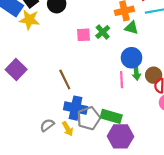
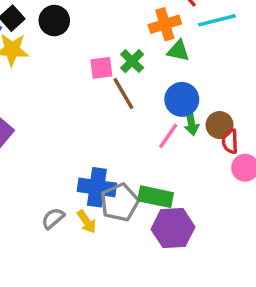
brown line: (65, 79) -> (123, 93), moved
pink line: (122, 80) -> (168, 136), turned 42

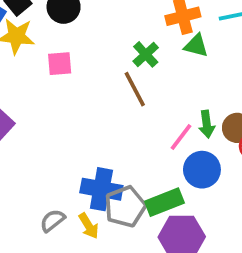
pink square: (101, 68) -> (60, 64), moved
blue circle: (182, 99) -> (202, 170), moved
green rectangle: (156, 197) -> (164, 202), turned -36

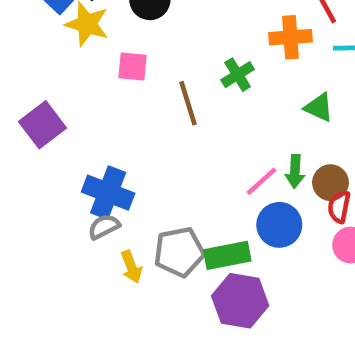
green triangle: (196, 46) -> (319, 108), moved
brown line: (135, 89) -> (188, 103), moved
blue cross: (101, 189) -> (108, 193), moved
gray semicircle: (52, 221) -> (104, 227), moved

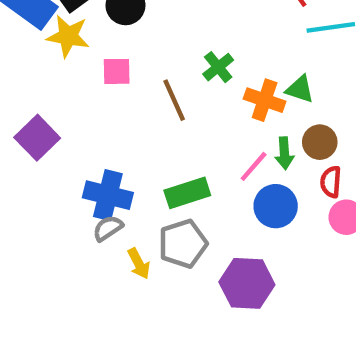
orange cross: (290, 37) -> (265, 100), moved, turned 30
brown circle: (331, 183) -> (320, 142), moved
green rectangle: (227, 255) -> (187, 193), moved

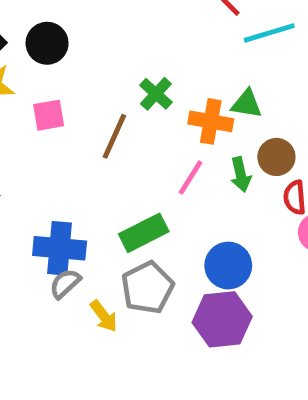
brown line: (174, 100) -> (114, 136), turned 57
pink line: (254, 166) -> (191, 177), moved
blue circle: (276, 206) -> (228, 265), moved

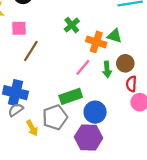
brown line: (114, 136) -> (31, 51), moved
green rectangle: (144, 233) -> (71, 96), moved

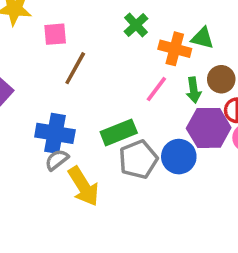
green rectangle: (71, 96) -> (119, 132), moved
gray pentagon: (55, 117) -> (138, 159), moved
yellow arrow: (32, 128) -> (83, 186), size x1.6
purple hexagon: (89, 137) -> (209, 128), moved

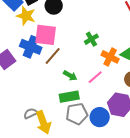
pink square: (55, 34) -> (46, 35), size x1.6
green arrow: (194, 90) -> (70, 76), moved, turned -64
blue cross: (55, 133) -> (31, 47), moved
gray semicircle: (57, 160) -> (30, 113), moved

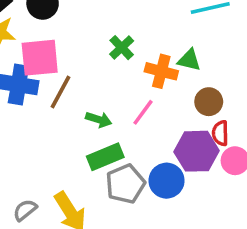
gray semicircle: (30, 113) -> (25, 210), moved

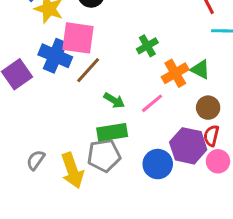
orange cross: (161, 71) -> (175, 73), turned 32
gray pentagon: (125, 184) -> (104, 156), moved
gray semicircle: (25, 210) -> (36, 160), turned -30

